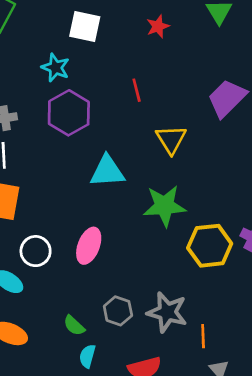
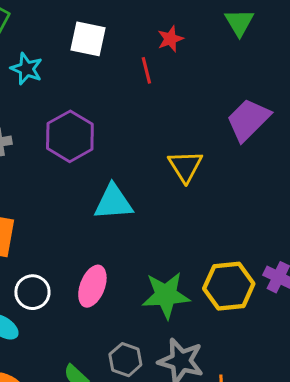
cyan star: (55, 68) -> (26, 69), moved
red line: (137, 90) -> (146, 70), moved
green star: (164, 206) -> (166, 295), moved

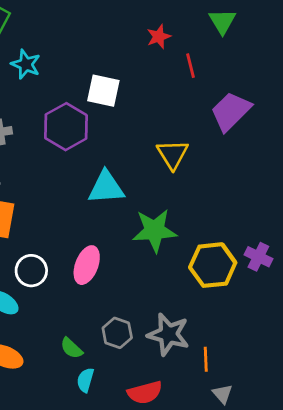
white square: (88, 39) -> (103, 91), moved
red line: (146, 70) -> (191, 66), moved
green star: (166, 295) -> (155, 230), moved

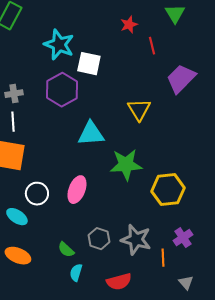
cyan star: (26, 64) -> (59, 45), moved, size x1.4
purple cross: (258, 257) -> (183, 238), moved, turned 30
gray triangle: (222, 394) -> (186, 283), moved

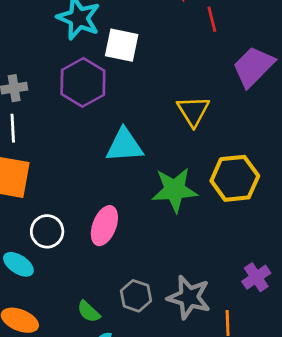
yellow hexagon: (168, 190) -> (235, 178), moved
purple cross: (183, 238) -> (256, 277), moved

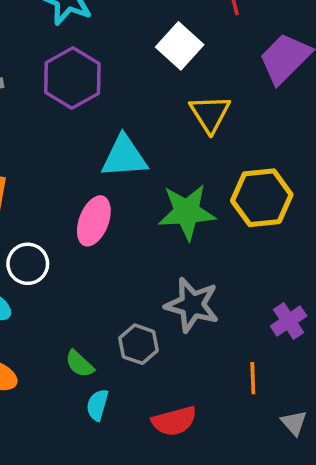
white square: (122, 45) -> (180, 46), moved, turned 30
pink ellipse: (104, 226) -> (94, 221), moved
gray star: (189, 297) -> (192, 305), moved

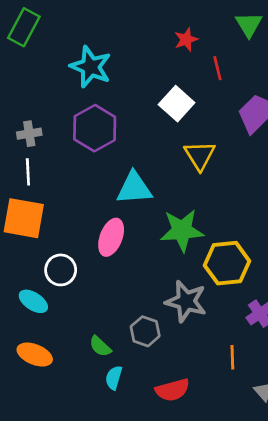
yellow hexagon: (262, 198) -> (227, 263), moved

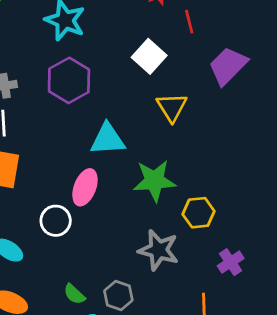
yellow hexagon: (227, 263) -> (199, 213), size x0.7
white circle: (61, 270) -> (56, 221), moved
gray hexagon: (145, 331) -> (118, 296), moved

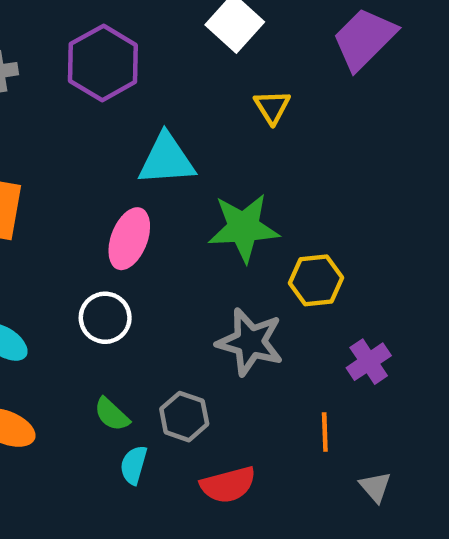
yellow triangle: (172, 107) -> (272, 107), size x0.7
white circle: (56, 221) -> (105, 318), moved

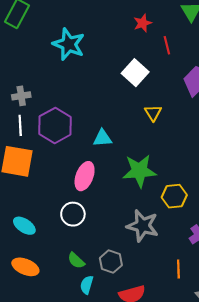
purple hexagon: (103, 63) -> (55, 125), moved
cyan triangle: (167, 160) -> (102, 138), size x0.7

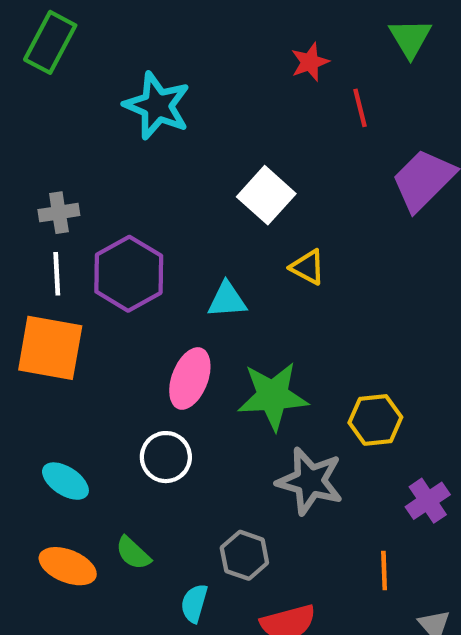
white square: (135, 73) -> (266, 195), moved
yellow triangle: (153, 113) -> (308, 267), moved, turned -30
green star: (139, 171) -> (273, 396), moved
green semicircle: (76, 261) -> (133, 553), moved

